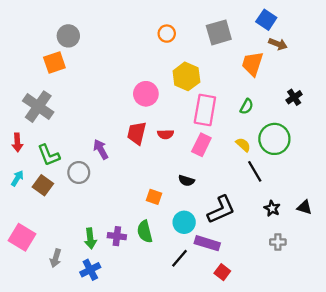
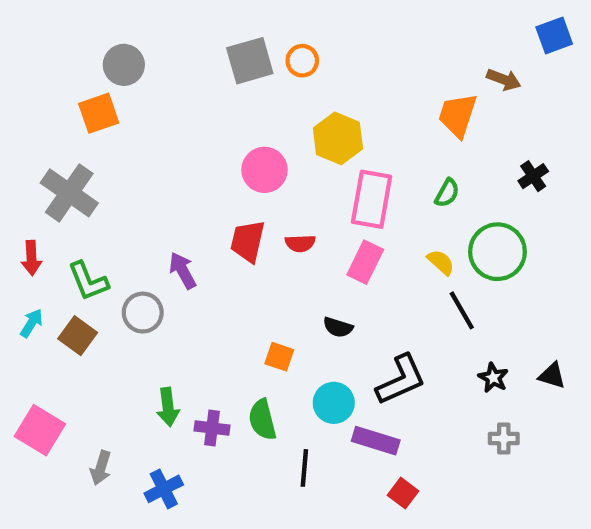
blue square: (266, 20) -> (554, 35), moved, turned 36
gray square: (219, 32) -> (250, 61), moved
green arrow: (90, 239) -> (168, 407), moved
black line: (179, 258) -> (304, 468), moved, turned -36

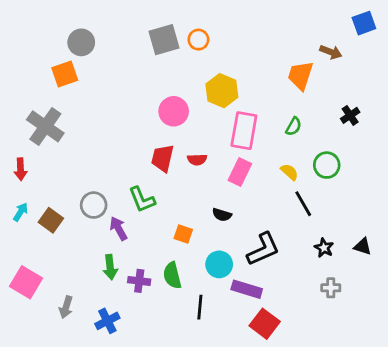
green circle: (497, 252) -> (327, 165), size x0.7
purple arrow: (183, 271) -> (118, 229), moved
green L-shape: (88, 281) -> (142, 200), moved
red square: (403, 493) -> (265, 324), size x1.5

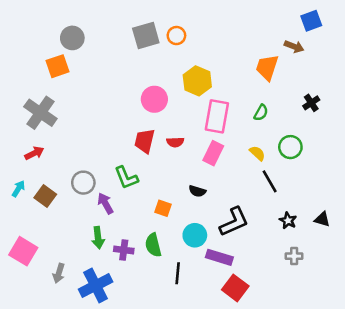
blue square: (364, 23) -> (311, 21), moved
red arrow: (21, 169) -> (34, 153), moved, turned -114
blue cross: (107, 321) -> (96, 285), size x1.5

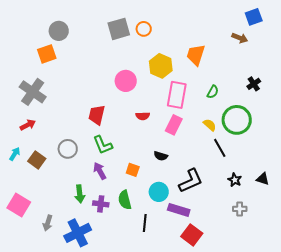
orange trapezoid: (267, 67) -> (196, 55), moved
red trapezoid: (145, 141) -> (97, 115), moved
green circle: (290, 147) -> (237, 120), size x1.5
purple arrow: (105, 203) -> (100, 171), moved

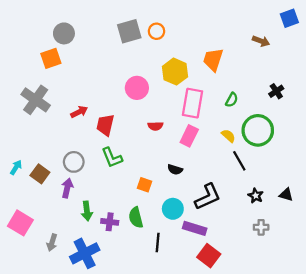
blue square: (254, 17) -> (289, 18), moved
red arrow: (28, 125) -> (79, 112), moved
purple arrow: (100, 171) -> (67, 188), moved, turned 42

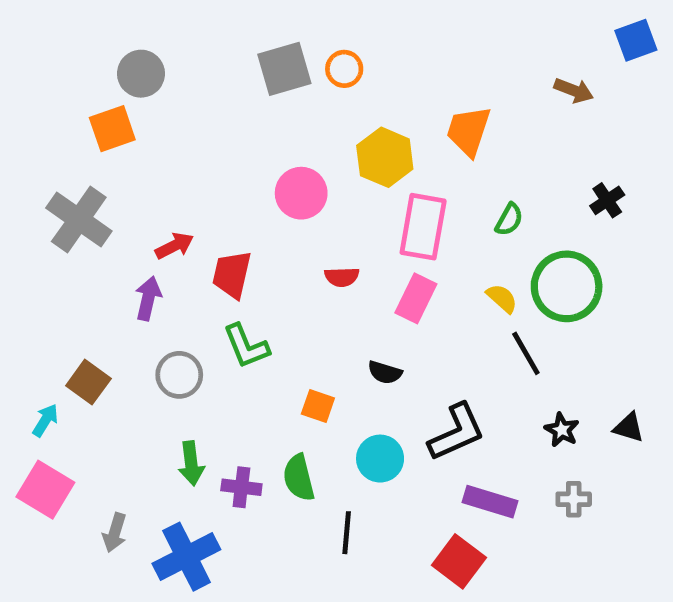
gray circle: (74, 162) -> (179, 375), moved
cyan arrow: (16, 167) -> (45, 420), moved
purple arrow: (67, 188) -> (148, 298), moved
purple rectangle: (195, 228) -> (490, 502), moved

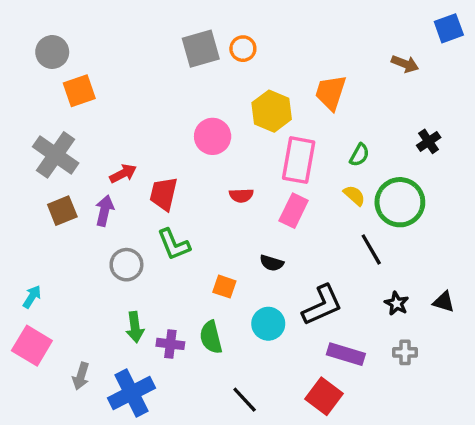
gray circle: (141, 74) -> (52, 52), moved
yellow semicircle: (502, 298) -> (354, 195), moved
brown square: (88, 382) -> (62, 211), moved, turned 32
black line: (347, 533) -> (245, 400), moved, turned -48

